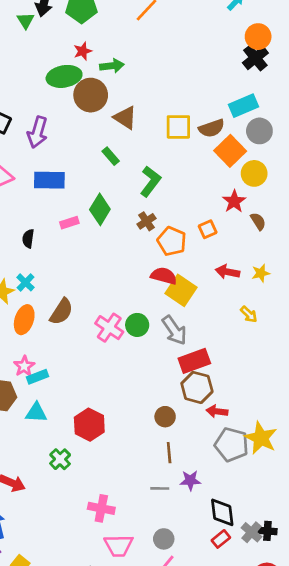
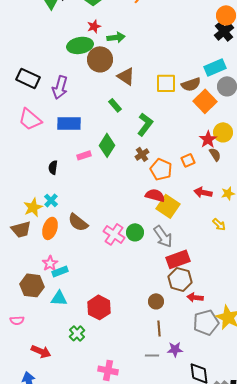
yellow circle: (254, 173) -> (223, 132), moved
brown semicircle: (258, 221) -> (215, 154), moved
brown semicircle: (61, 312) -> (78, 222), turned 95
gray pentagon: (232, 445) -> (206, 322), turned -30

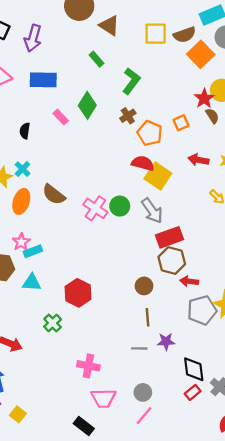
pink rectangle: (84, 155) -> (61, 117), turned 64

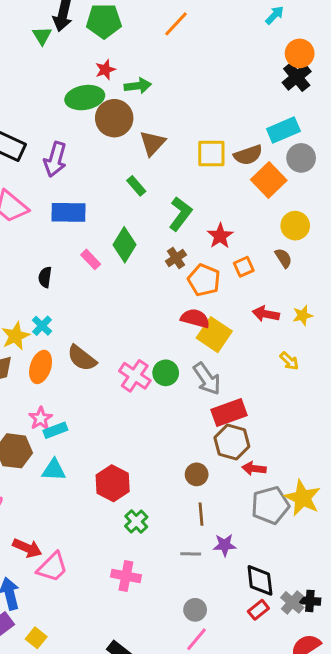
brown triangle: (109, 25) -> (152, 143), turned 40
red star: (204, 98) -> (220, 236), moved
green cross: (53, 323) -> (136, 521), moved
pink trapezoid: (103, 398) -> (52, 567), moved, turned -44

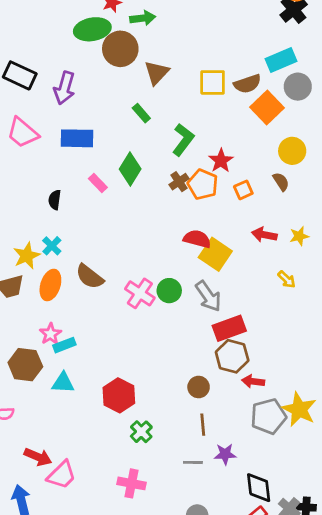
orange pentagon: (204, 280) -> (203, 184), moved

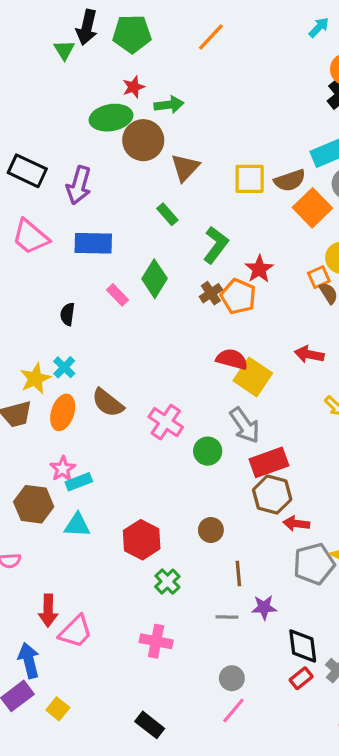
orange square: (243, 190) -> (319, 277), moved
green circle: (169, 291) -> (208, 451), moved
brown circle: (199, 387) -> (211, 530), moved
red arrow: (38, 457) -> (48, 611), turned 68

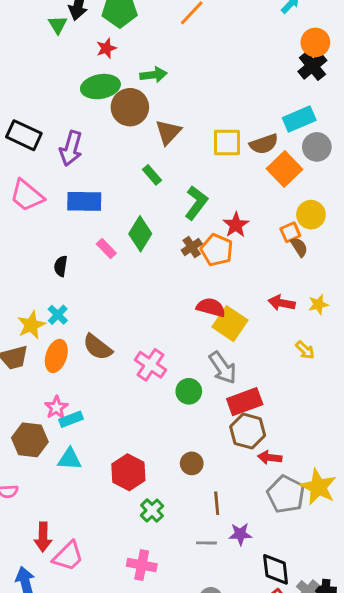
red star: (134, 87) -> (106, 48), moved
gray pentagon: (314, 564) -> (286, 494), turned -30

